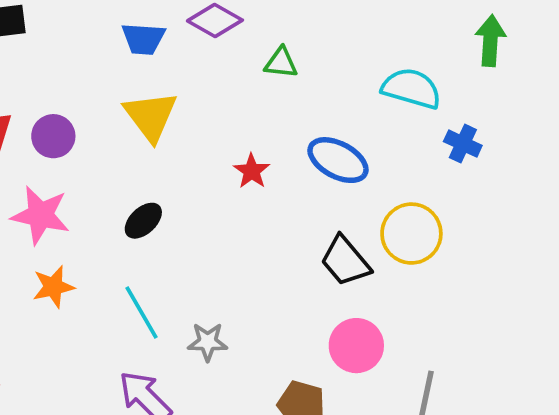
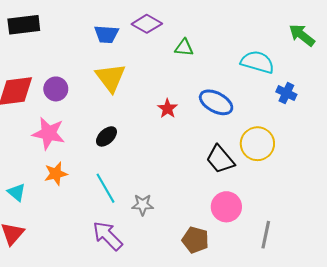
green arrow: (490, 41) -> (302, 35), turned -56

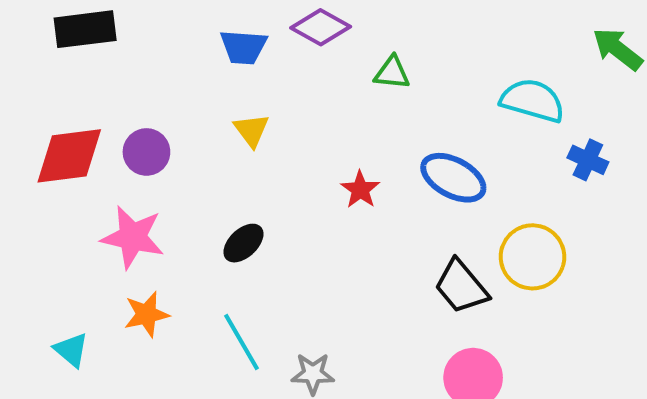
yellow triangle: (111, 78) -> (251, 130), size x0.6

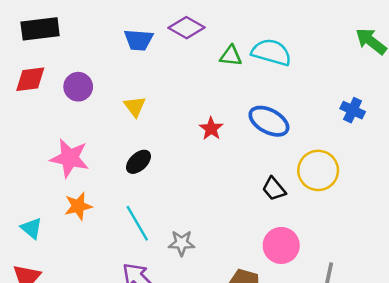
cyan semicircle: (532, 101) -> (271, 52), moved
yellow triangle: (251, 130) -> (135, 106), moved
purple circle: (146, 152) -> (78, 87), moved
red diamond: (69, 156) -> (30, 79), moved, size x0.7
black trapezoid: (461, 287) -> (274, 189), size x0.7

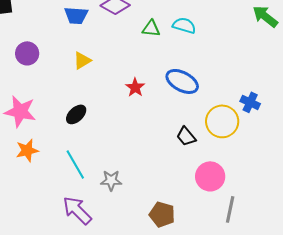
cyan semicircle: (271, 52) -> (184, 25), size x0.7
yellow triangle: (135, 106) -> (82, 60), moved, turned 36
blue cross: (353, 110) -> (250, 102), moved
pink circle: (281, 245) -> (210, 176), moved

